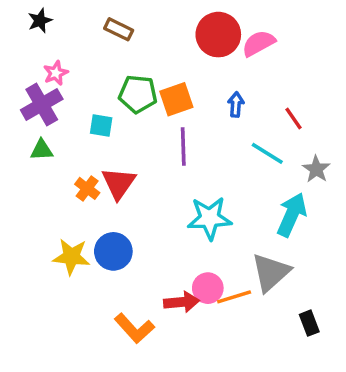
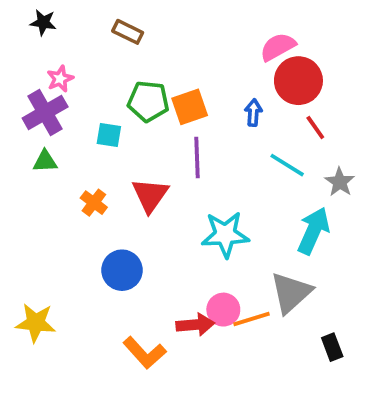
black star: (40, 21) -> (43, 22), turned 30
red circle: (218, 35) -> (298, 81), moved
red triangle: (119, 183) -> (150, 195), moved
yellow star: (71, 257) -> (36, 323), moved

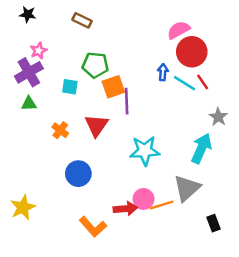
orange square: (190, 107) -> (113, 87), moved
cyan line: (287, 165) -> (185, 83), moved
yellow star: (36, 323) -> (23, 207), turned -30

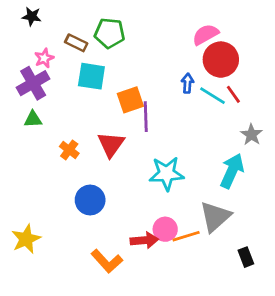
brown rectangle: (82, 20) -> (76, 43), moved
green pentagon: (95, 65) -> (110, 33), moved
cyan square: (70, 87) -> (91, 76), moved, size x1.5

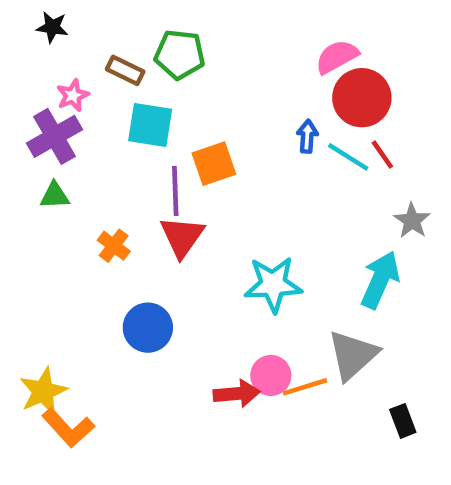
purple line: (146, 117) -> (175, 191), moved
orange L-shape: (107, 261) -> (68, 428), moved

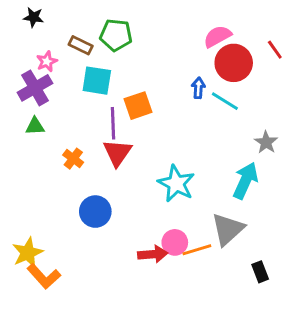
red line: (382, 155) -> (275, 50), moved
cyan star: (273, 284) -> (176, 184), turned 30

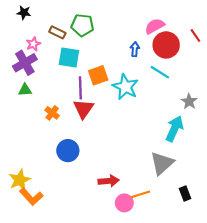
blue arrow: (198, 88) -> (135, 49), moved
cyan star: (176, 184) -> (125, 87), moved
pink circle: (175, 242) -> (124, 203), moved
orange line: (197, 250) -> (140, 195), moved

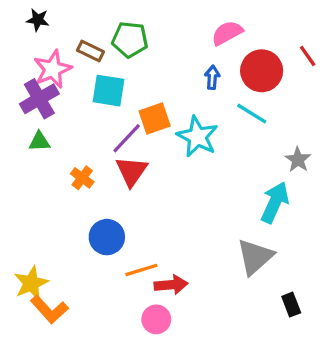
pink semicircle: (155, 26) -> (227, 33), moved
pink star: (33, 44) -> (53, 69), size x1.6
purple line: (80, 88) -> (127, 138), turned 45
orange line: (140, 195) -> (141, 270), moved
pink circle: (124, 203) -> (156, 319), moved

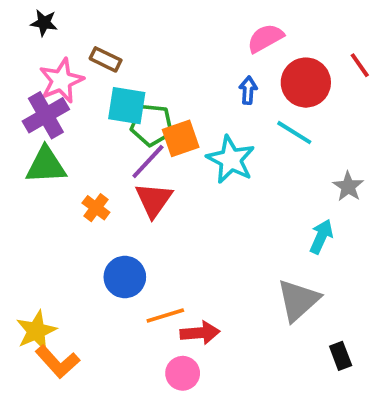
green pentagon: (130, 40) -> (152, 125), moved
green triangle: (39, 142) -> (46, 165), size x1.6
cyan arrow: (275, 202) -> (321, 237), size x0.7

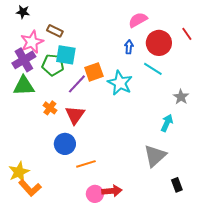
green pentagon: (152, 125) -> (53, 65), moved
red triangle: (154, 200) -> (75, 115), moved
red arrow: (200, 333) -> (112, 191), moved

